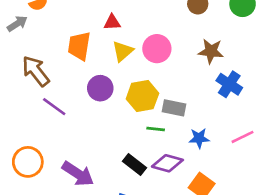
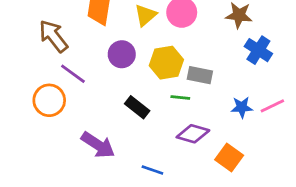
blue star: (199, 138) -> (242, 107), moved
orange circle: (28, 162) -> (49, 100), moved
black rectangle: (134, 165) -> (137, 107), moved

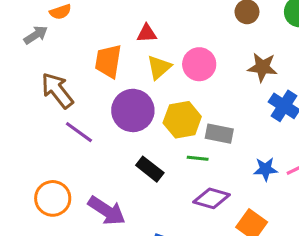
purple circle: (122, 54) -> (133, 110), size x1.4
orange circle: (49, 100) -> (53, 198), moved

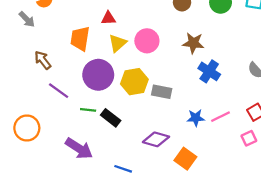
gray arrow: (36, 35) -> (27, 19), turned 78
brown arrow: (57, 90) -> (43, 60), size x0.7
green line: (198, 158) -> (88, 110), moved
orange circle: (53, 198) -> (27, 128), moved

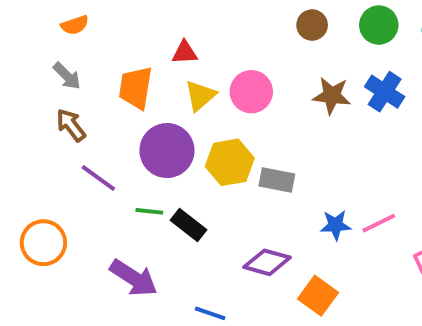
gray arrow: (27, 19) -> (67, 76), moved
blue cross: (209, 71) -> (385, 92), moved

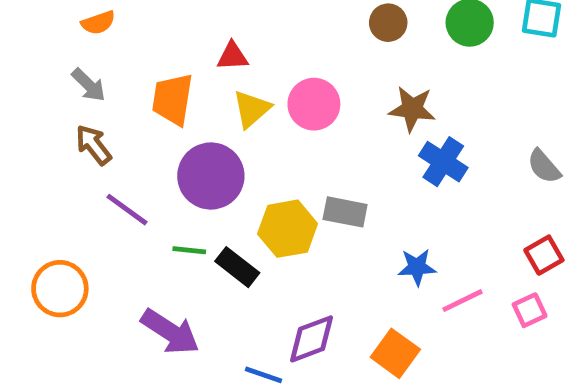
blue cross: (385, 92) -> (443, 162), moved
yellow hexagon: (230, 162) -> (288, 229), moved
pink line: (379, 223) -> (462, 301), moved
purple diamond: (267, 262) -> (312, 339), moved, turned -36

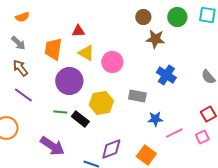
pink circle: (314, 104) -> (112, 62), moved
yellow triangle: (252, 109) -> (86, 53), turned -48
brown star: (412, 109) -> (155, 39), moved
purple line: (127, 210) -> (23, 95), moved
gray rectangle: (345, 212) -> (137, 96), moved

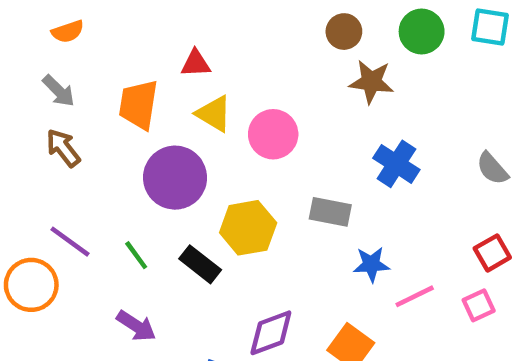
purple line: (23, 95) -> (70, 242), moved
green line: (60, 112) -> (136, 255), moved, turned 48
purple arrow: (52, 146) -> (136, 326), size x0.7

